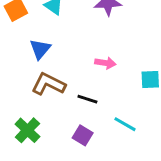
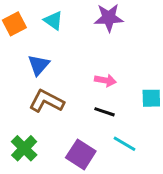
black line: (87, 99) -> (105, 112), moved
purple square: (83, 135) -> (81, 154), size x1.4

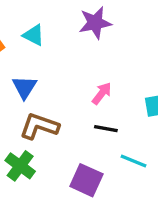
pink arrow: (105, 80) -> (102, 93), turned -54
green cross: (24, 148) -> (20, 166), moved

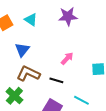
black line: (106, 129) -> (56, 80), moved

